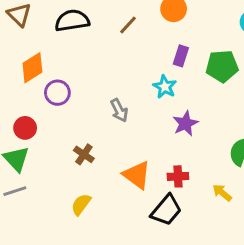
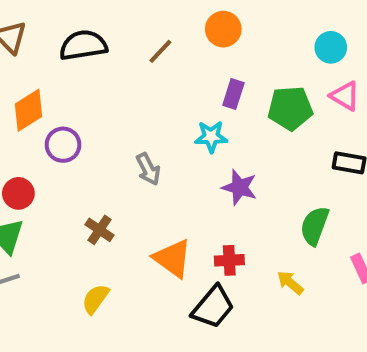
cyan star: (165, 87) -> (211, 137), turned -30
purple star: (185, 124) -> (239, 187), turned -30

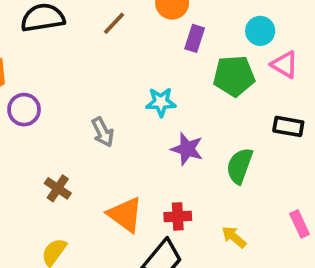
cyan circle: (331, 47) -> (260, 31), moved
purple rectangle: (233, 94) -> (195, 38), moved
green semicircle: (315, 226) -> (240, 166), moved

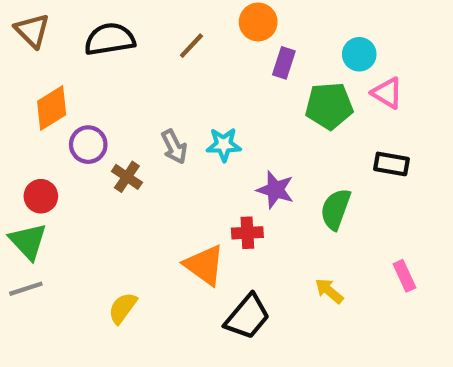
cyan star: (161, 102) -> (224, 145), moved
gray arrow: (103, 132) -> (174, 147), moved
brown cross: (58, 188) -> (127, 177), moved
red cross: (178, 216) -> (247, 233), moved

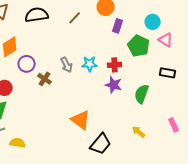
green pentagon: (329, 106) -> (139, 46), turned 30
red cross: (247, 233) -> (115, 65), moved
yellow semicircle: (123, 308) -> (18, 143), moved, turned 63

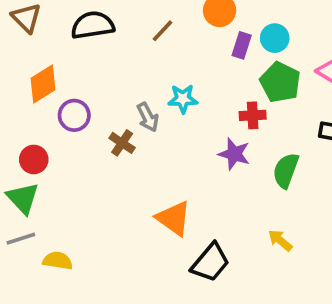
cyan circle: (153, 22) -> (275, 38), moved
cyan star: (90, 64) -> (183, 99), moved
red cross: (115, 65) -> (253, 115), moved
brown cross: (45, 79) -> (122, 143), moved

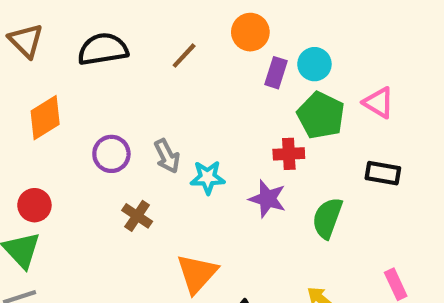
cyan star: (183, 99) -> (208, 177), moved
purple circle: (74, 115) -> (111, 154), moved
brown cross: (122, 143) -> (137, 216), moved
orange triangle: (174, 218) -> (197, 274), turned 36

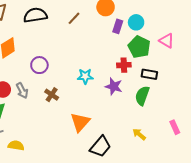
gray arrow: (167, 156) -> (22, 91), moved
black rectangle: (383, 173) -> (149, 74), moved

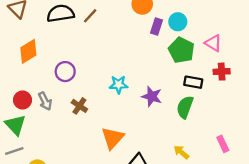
brown line: (74, 18) -> (90, 16), moved
red cross: (124, 65) -> (222, 72), moved

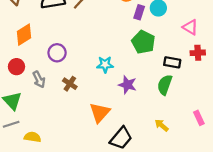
green pentagon: (181, 50) -> (143, 42), moved
purple star: (152, 96) -> (127, 85), moved
red circle: (23, 100) -> (16, 67), moved

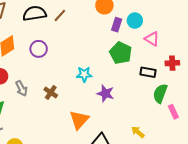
pink triangle: (190, 27) -> (152, 39), moved
purple circle: (57, 53) -> (39, 49), moved
green semicircle: (165, 85) -> (160, 93), moved
pink rectangle: (199, 118) -> (173, 112), moved

